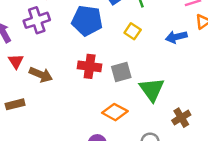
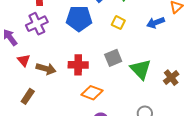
red cross: (90, 66) -> (78, 65), moved
brown rectangle: (15, 104) -> (28, 96), turned -35
orange diamond: (115, 112) -> (92, 93), moved
brown cross: (181, 118) -> (171, 78), moved

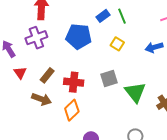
brown arrow: (46, 69) -> (41, 99), moved
orange diamond: (92, 93) -> (72, 110), moved, turned -70
brown rectangle: (28, 96) -> (47, 75), moved

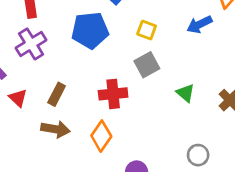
gray square: (109, 78) -> (147, 65), moved
red cross: (74, 82) -> (113, 94), moved
green triangle: (135, 92) -> (185, 93), size x0.6

